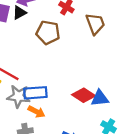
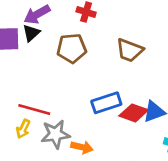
brown trapezoid: (95, 24) -> (130, 50), moved, turned 145
blue rectangle: (35, 93) -> (106, 103), moved

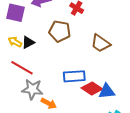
black triangle: (31, 33) -> (28, 42), moved
yellow arrow: (23, 129) -> (15, 42), moved, turned 80

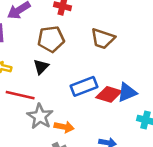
black triangle: (28, 42) -> (41, 67), moved
gray star: (32, 89) -> (40, 116), turned -30

